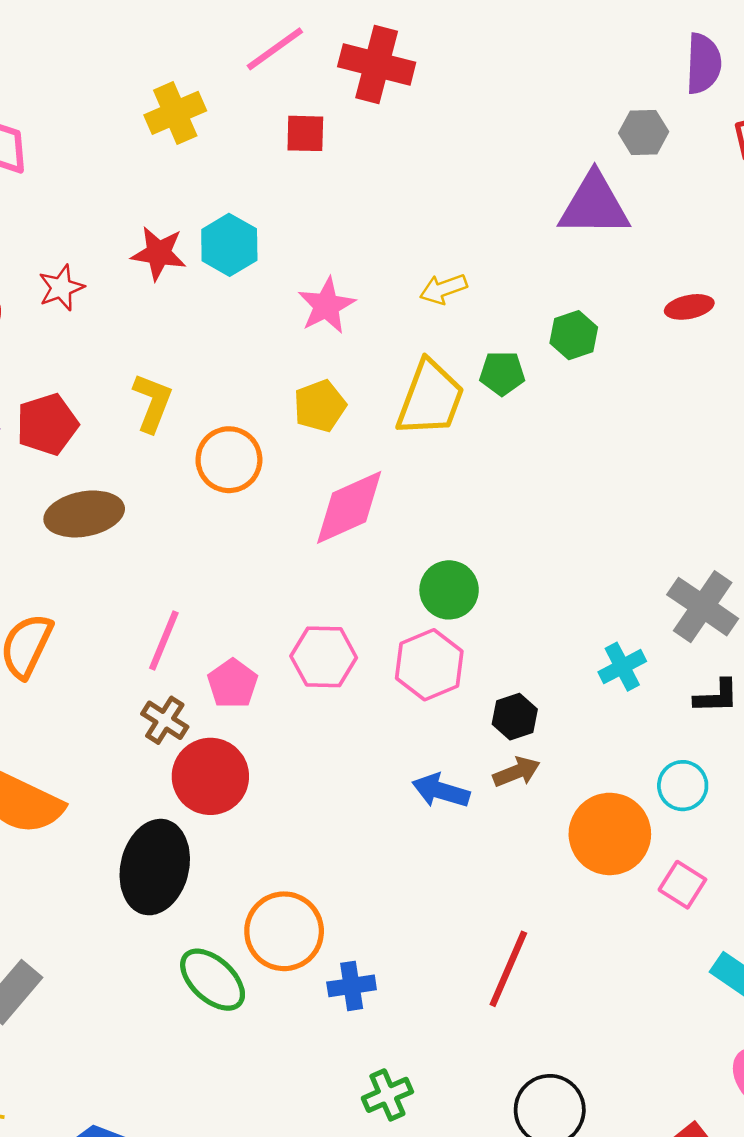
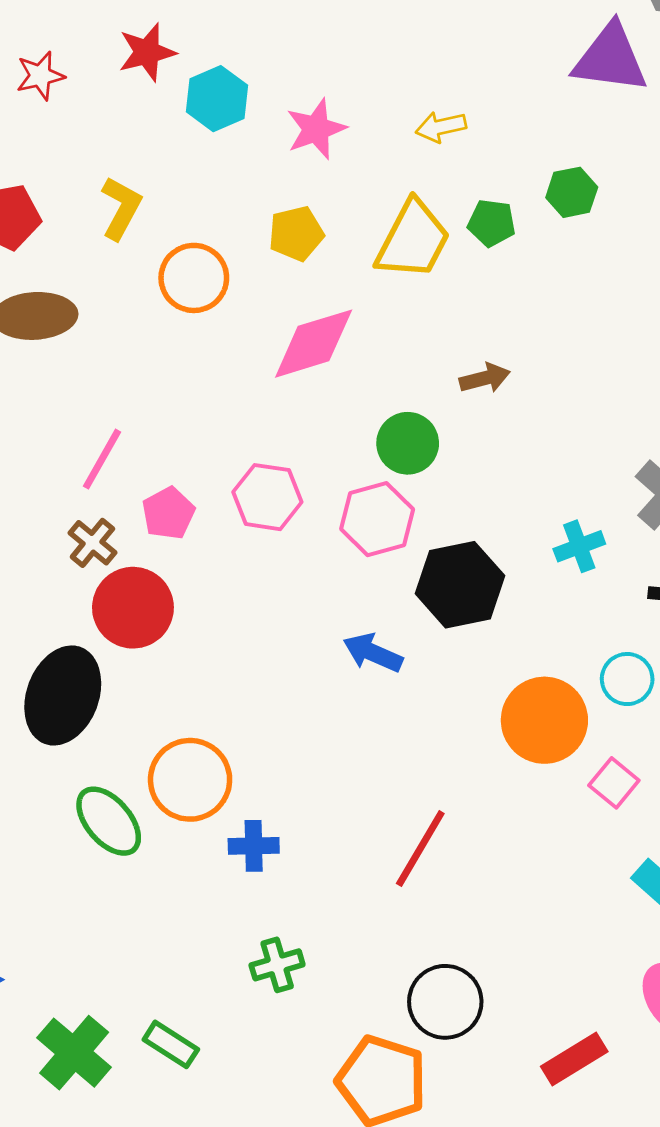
cyan hexagon: (229, 245) -> (217, 99), moved
red star: (159, 253) -> (147, 52), turned -30
black hexagon: (515, 717) -> (460, 585), size x1.8
brown arrow: (517, 772) -> (485, 378), moved

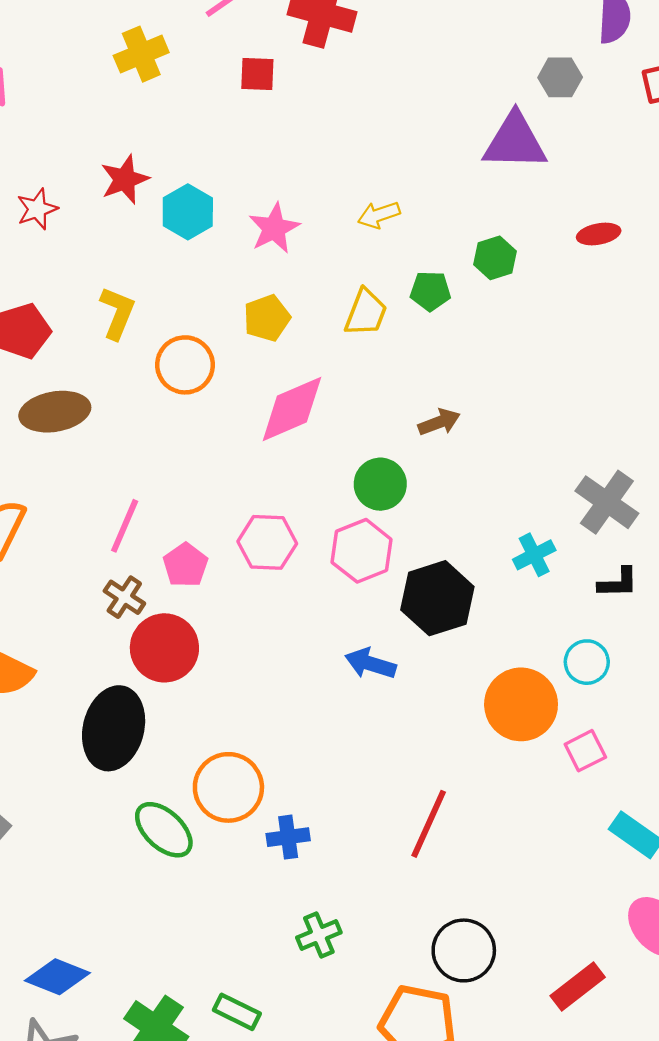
yellow trapezoid: (413, 240) -> (366, 313), size x0.7
pink square: (614, 783) -> (585, 751), turned 30

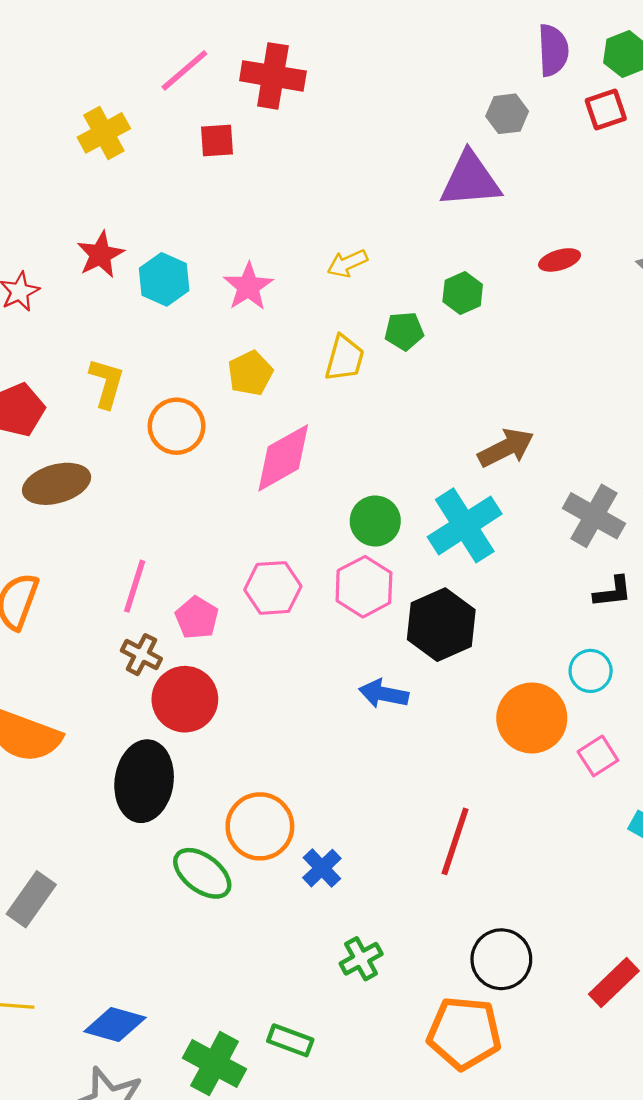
brown arrow: (439, 422) -> (506, 448), moved, size x1.4
cyan cross: (534, 555) -> (465, 525), moved, size x1.8
blue cross: (288, 837) -> (322, 868), turned -30

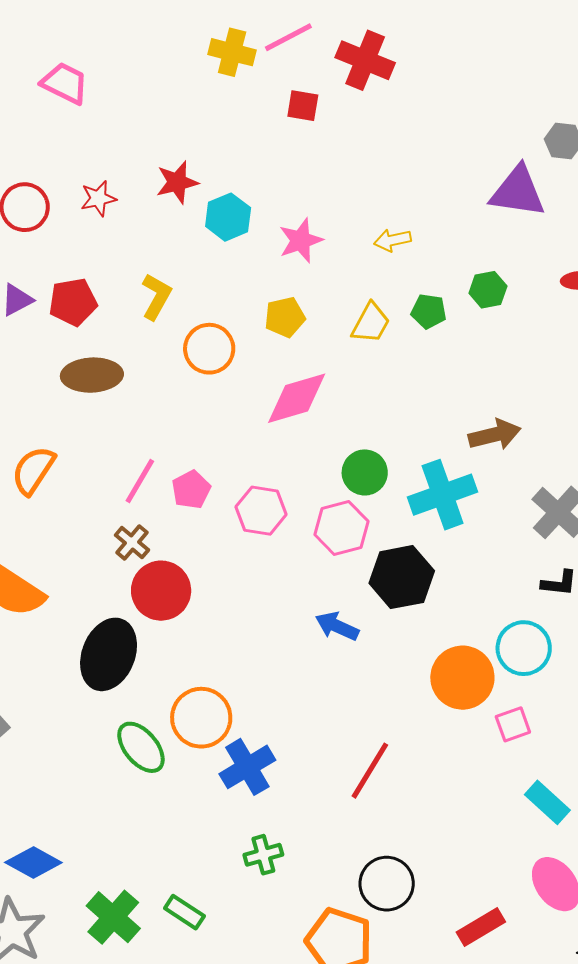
yellow cross: (104, 133) -> (232, 52), moved, turned 30
pink pentagon: (197, 618) -> (191, 490), moved
cyan circle: (591, 671) -> (524, 648), size x1.4
blue cross: (322, 868) -> (247, 767), size x1.5

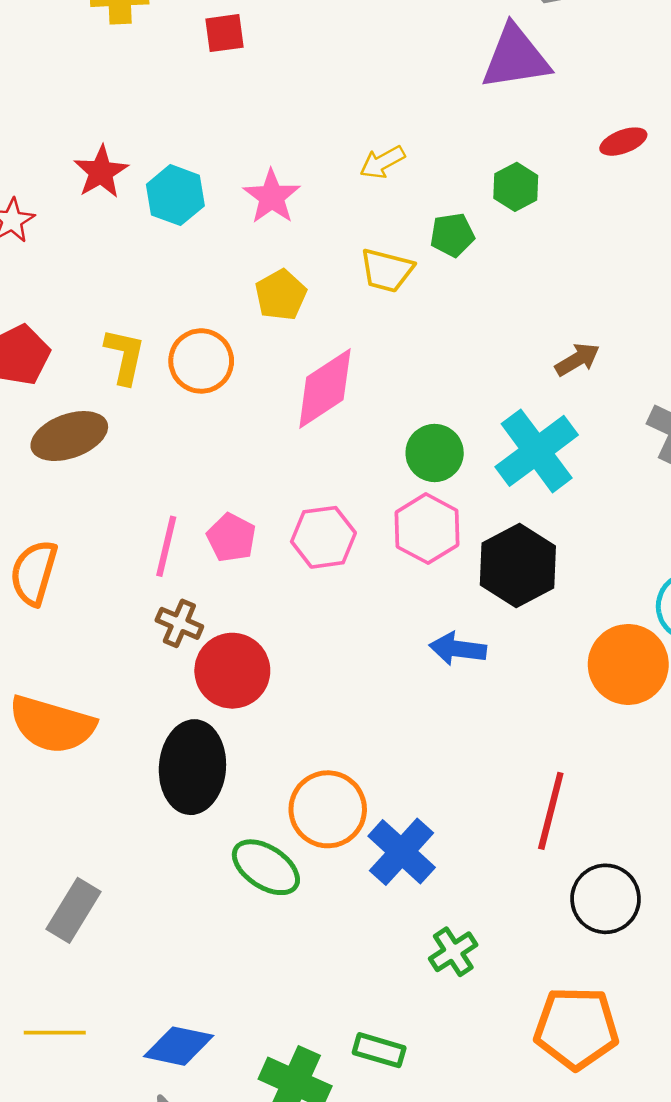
yellow L-shape: (156, 297) -> (125, 356), moved
yellow trapezoid: (371, 323) -> (387, 270), turned 93
brown arrow: (495, 435) -> (577, 359), size x0.7
black circle: (387, 884) -> (606, 899), moved

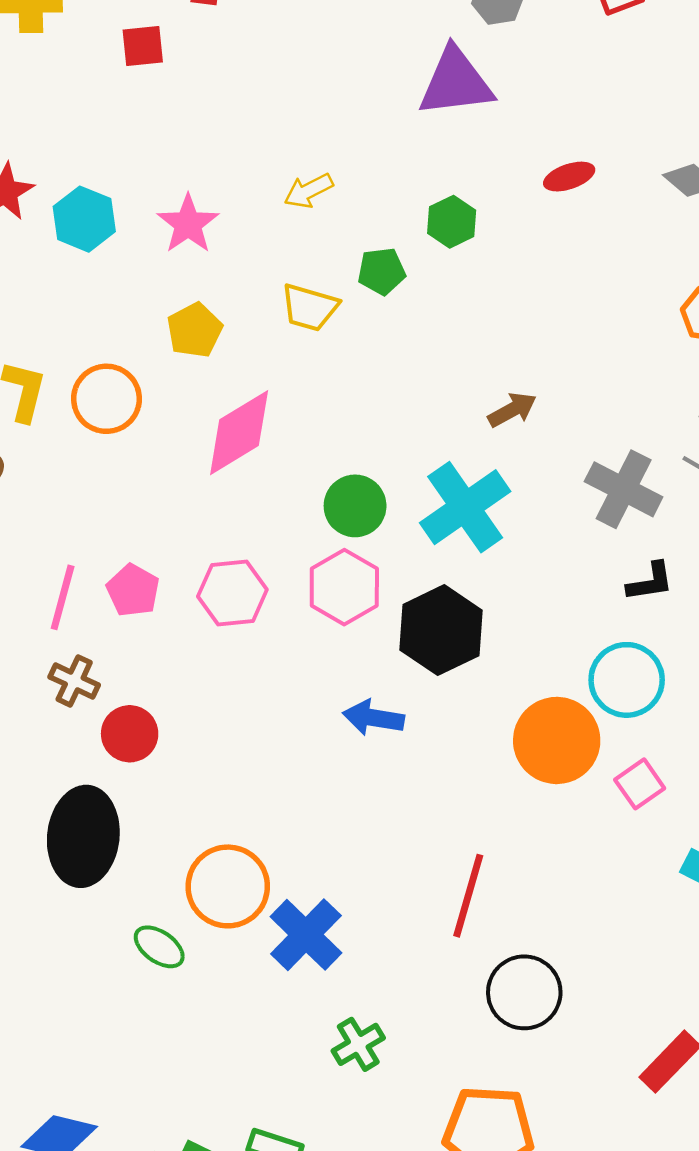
red circle: (232, 671) -> (130, 734), size x0.7
green ellipse: (266, 867) -> (159, 947), size x0.7

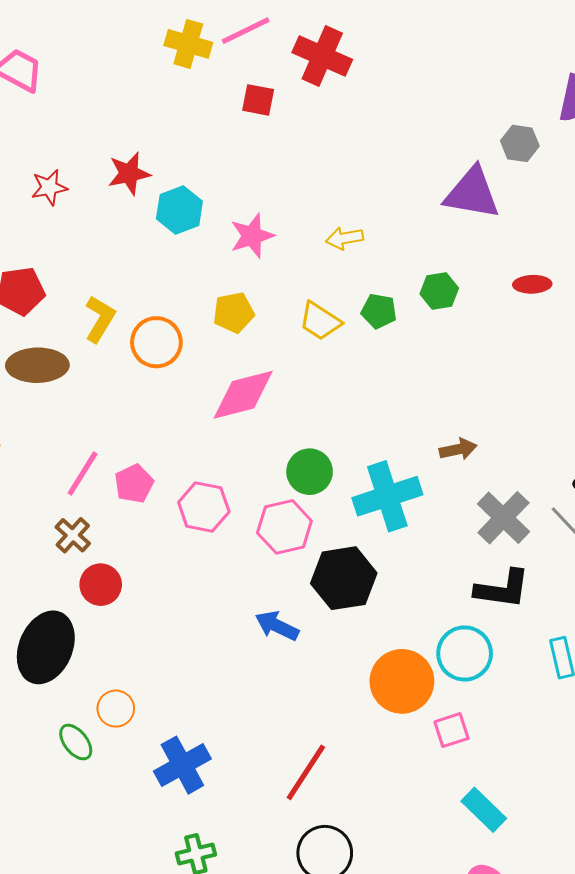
brown arrow: (512, 410) -> (458, 449), moved
black L-shape: (650, 582) -> (502, 589), size x1.5
orange circle: (228, 886) -> (116, 709), moved, size x0.6

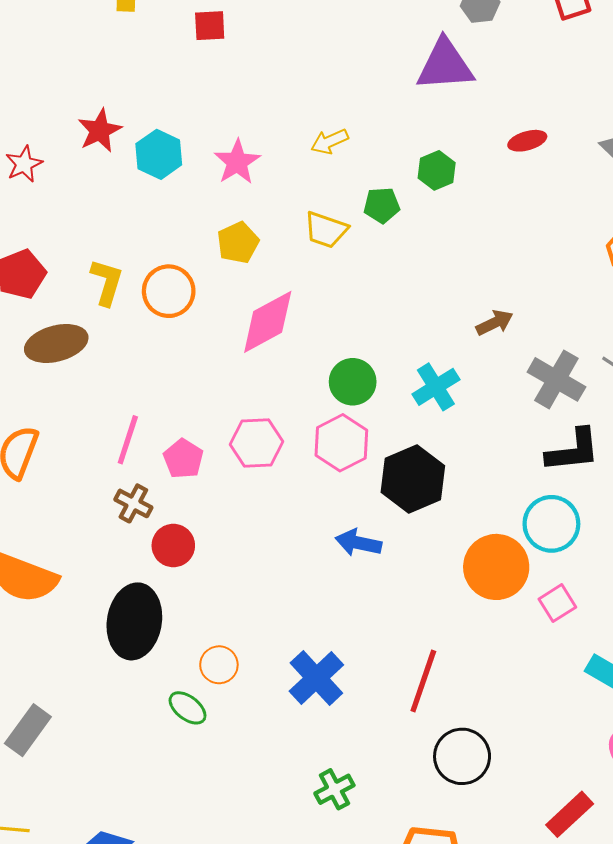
pink pentagon: (134, 484) -> (183, 459), moved
cyan cross: (387, 496) -> (436, 387), size x0.7
blue cross: (182, 765) -> (316, 678), moved

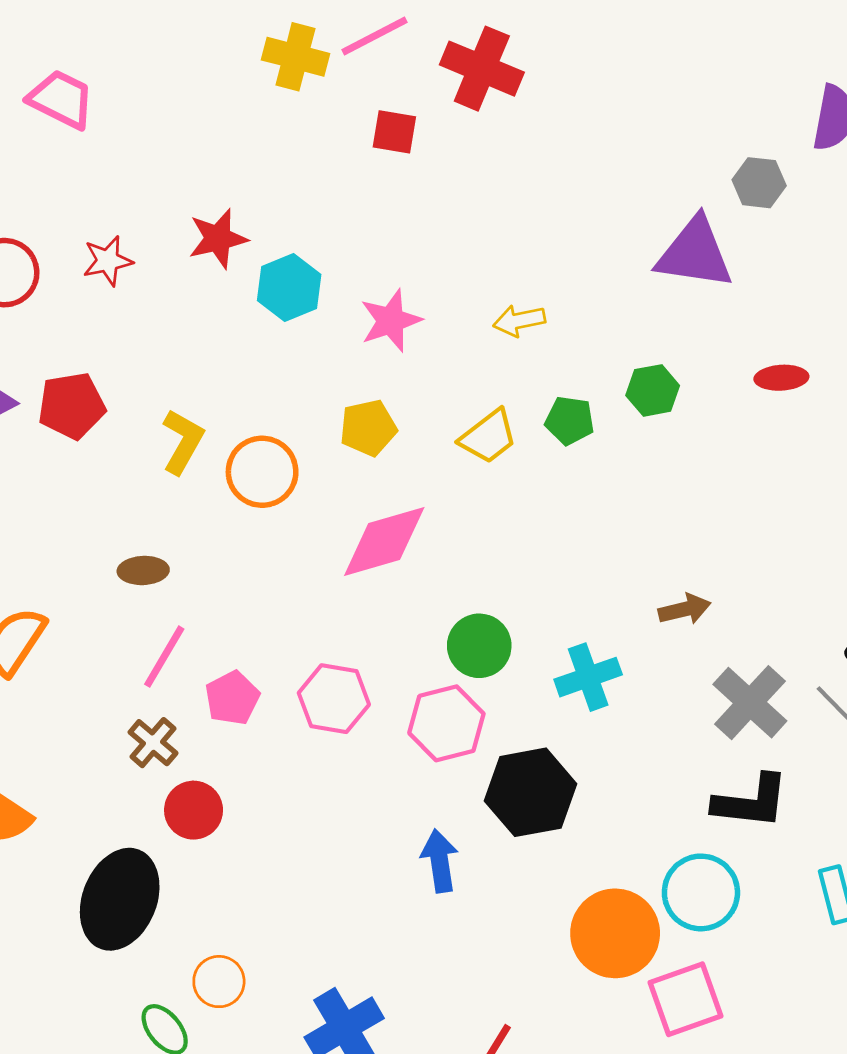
yellow trapezoid: (326, 230) -> (488, 437), turned -69
brown ellipse: (56, 343) -> (143, 570), moved, size x0.6
blue arrow: (358, 543) -> (440, 861), turned 57
pink square: (557, 603) -> (685, 999), size x1.5

